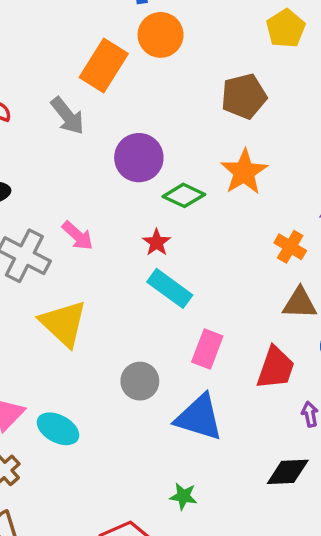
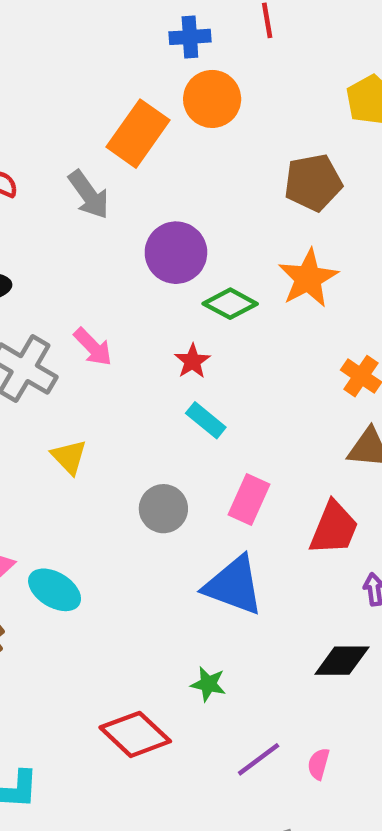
cyan rectangle: (170, 288) -> (206, 420), size x0.7
yellow triangle: (64, 323) -> (69, 457), size x0.6
gray circle: (140, 381) -> (163, 509), moved

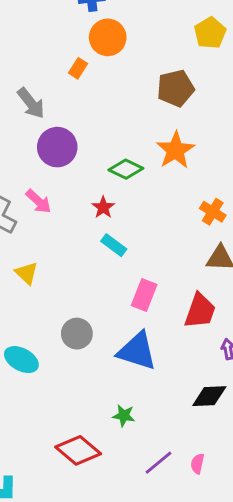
orange rectangle: (138, 134) -> (78, 68), moved, size x0.5
purple circle: (176, 253) -> (57, 147), moved
gray circle: (163, 509) -> (77, 334), moved

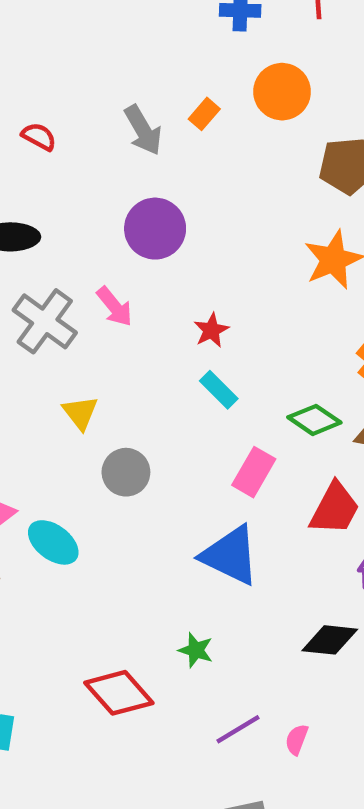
orange circle: (108, 37) -> (282, 92), moved
gray arrow: (31, 103) -> (143, 130), moved
green diamond: (126, 169) -> (314, 420), moved
gray circle: (77, 334) -> (126, 472), moved

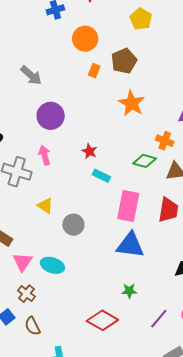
orange rectangle: (204, 114) -> (94, 71), moved
pink arrow: (115, 307) -> (45, 155), turned -138
green diamond: (314, 420) -> (145, 161), moved
pink rectangle: (254, 472) -> (128, 206), size x1.4

